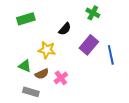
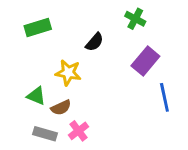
purple rectangle: (89, 45) -> (145, 61), moved
blue line: (111, 55) -> (164, 97), moved
pink cross: (61, 78) -> (78, 131), moved

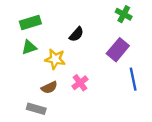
green cross: (135, 19) -> (124, 14), moved
green triangle: (36, 96) -> (29, 47), moved, turned -42
pink cross: (78, 131) -> (80, 83), moved

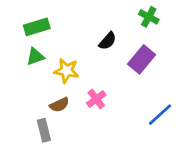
black semicircle: (76, 34) -> (108, 41), moved
blue line: (133, 79) -> (160, 115), moved, turned 60
gray rectangle: (36, 109) -> (44, 130), turned 60

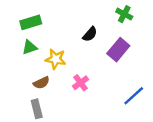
brown semicircle: (59, 105) -> (41, 83), moved

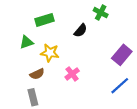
green cross: (124, 14) -> (101, 13), moved
green rectangle: (31, 22) -> (45, 20), moved
purple rectangle: (118, 50) -> (122, 55), moved

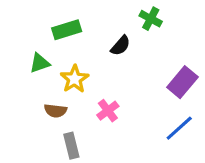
yellow star: (50, 53) -> (74, 79), turned 30
brown semicircle: (37, 74) -> (55, 111), turned 32
gray rectangle: (33, 97) -> (71, 146), moved

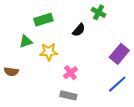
yellow star: (74, 79) -> (49, 52), turned 30
brown semicircle: (55, 111) -> (11, 72), moved
gray rectangle: (71, 146) -> (68, 95), moved, turned -63

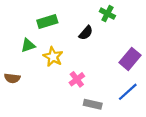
yellow star: (49, 52) -> (53, 57), turned 30
gray rectangle: (68, 95) -> (93, 104), moved

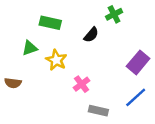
green cross: (107, 14) -> (114, 14), turned 35
green rectangle: (47, 22) -> (50, 23), turned 30

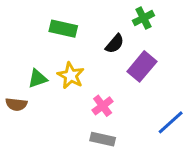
green triangle: (30, 48) -> (37, 79), moved
purple rectangle: (138, 62) -> (142, 66), moved
gray rectangle: (98, 111) -> (103, 139), moved

